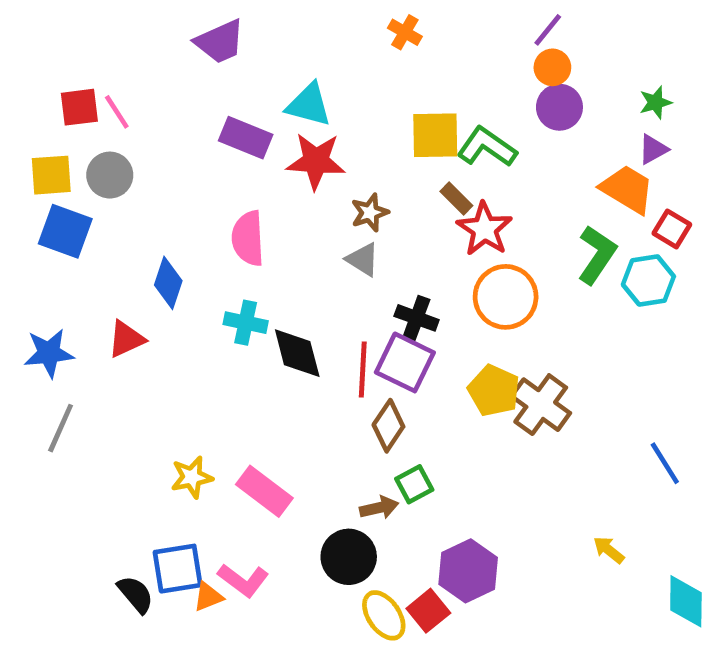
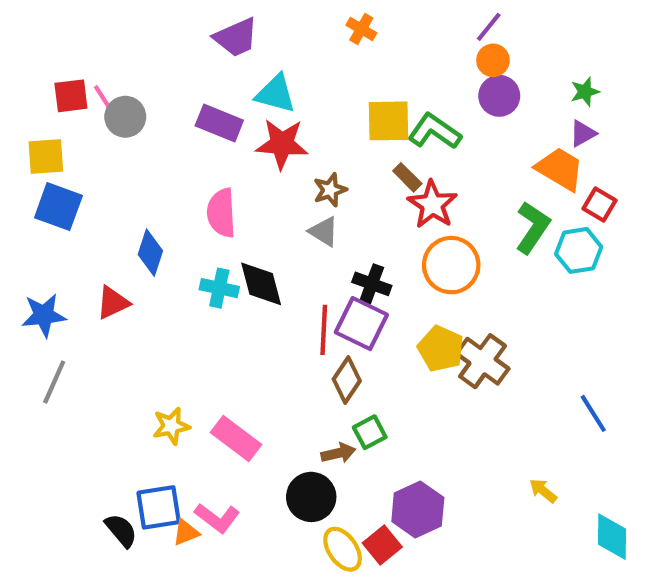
purple trapezoid: (220, 42) -> (236, 37), moved
gray circle: (110, 175) -> (125, 117), moved
black diamond: (297, 353) -> (261, 284), moved

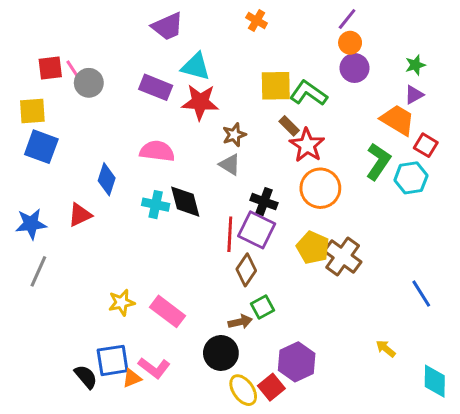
pink semicircle: (221, 213) -> (157, 151), turned 100

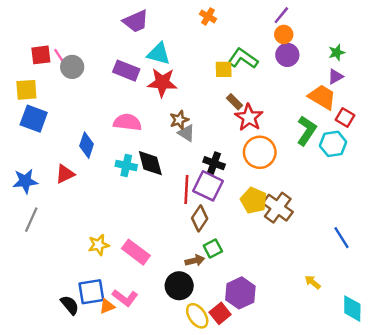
yellow square: (276, 86) -> (224, 69), size x0.7
green L-shape: (308, 93) -> (243, 59), moved
brown star: (234, 135) -> (179, 120), moved

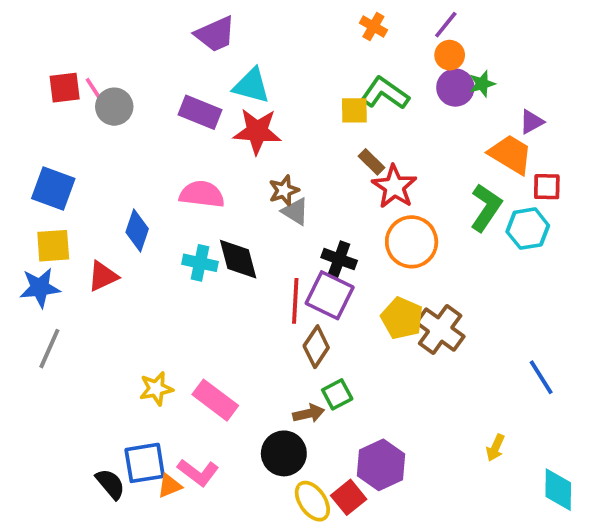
orange cross: (208, 16) -> (373, 27), moved
green star: (337, 53) -> (482, 84), moved
yellow square: (26, 90) -> (53, 246), moved
red square: (345, 117) -> (547, 187), turned -30
yellow arrow: (313, 282) -> (495, 448), turned -105

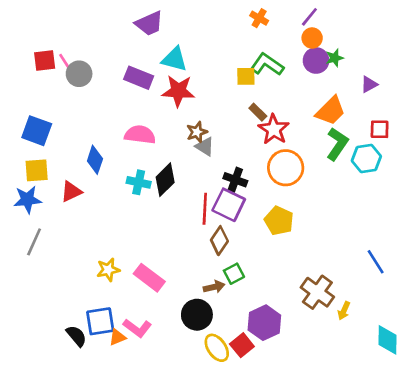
orange trapezoid: (511, 154) -> (331, 111), moved, turned 104
black diamond: (238, 259) -> (165, 180), turned 60
brown cross: (440, 330) -> (317, 292), moved

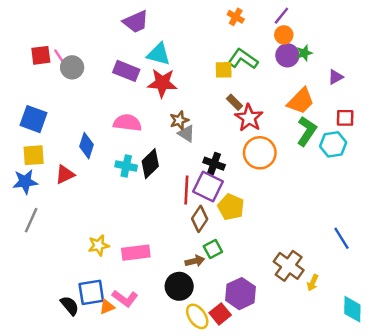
yellow pentagon: (279, 221) -> (231, 207), moved
pink rectangle: (149, 278) -> (136, 253), turned -44

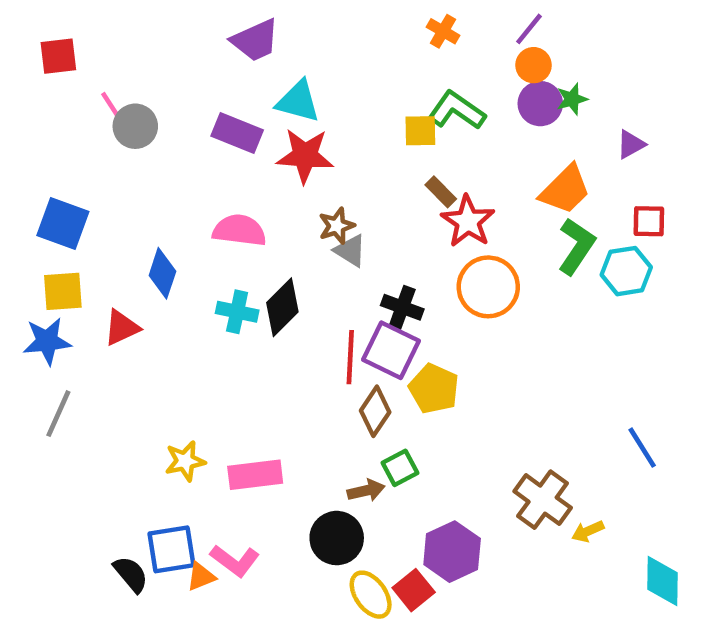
red square: (41, 55) -> (58, 56), moved
yellow arrow: (313, 283) -> (588, 531), turned 42

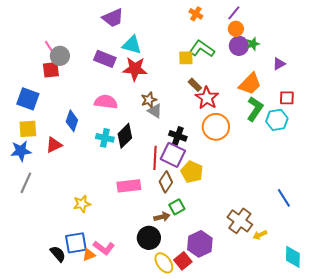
red square: (58, 56) -> (51, 70), moved
pink rectangle: (255, 475) -> (129, 186), moved

